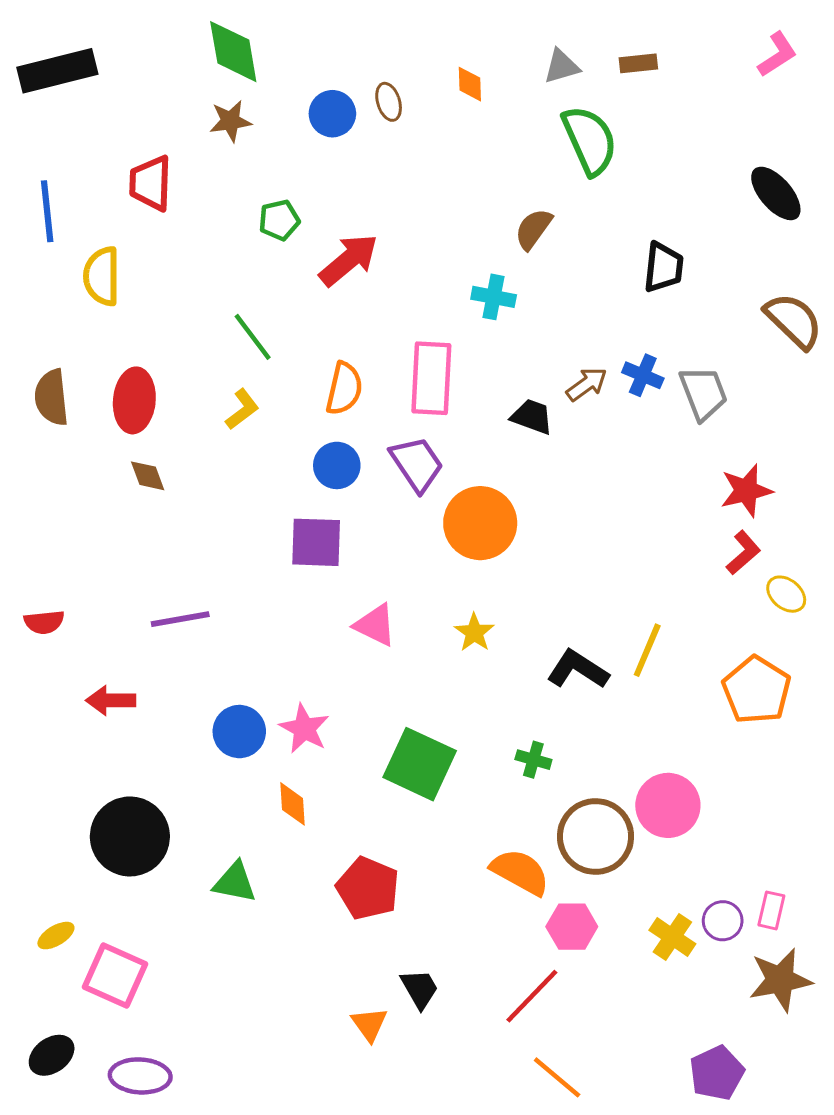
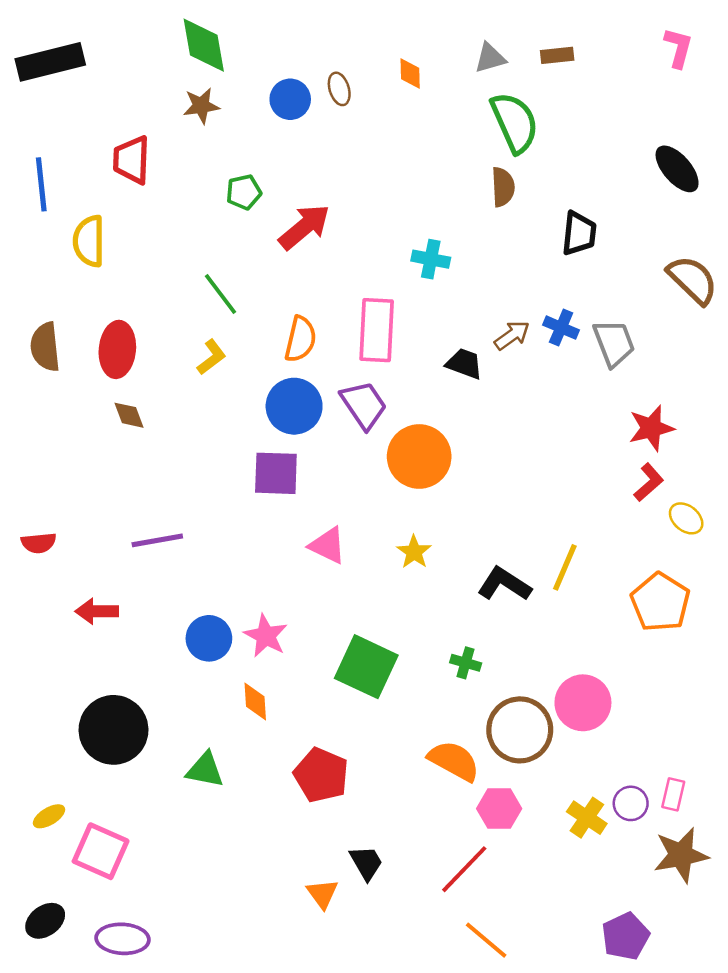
pink L-shape: (777, 55) -> (678, 48), turned -42
brown semicircle: (533, 229) -> (503, 187), moved, turned 141
blue circle: (337, 465) -> (294, 406), size x1.4

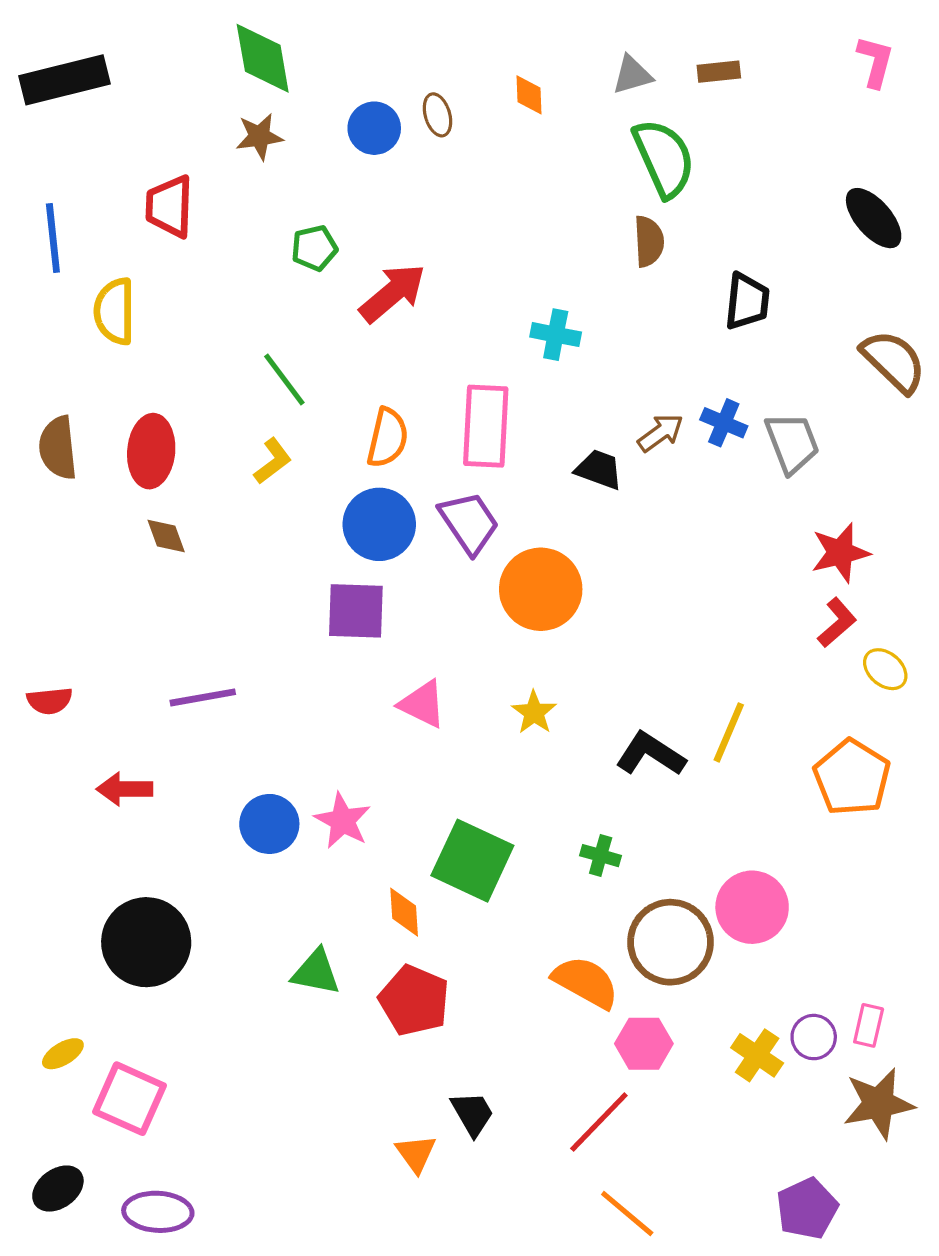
orange diamond: (255, 702) -> (404, 912), moved
green triangle: (205, 770) -> (316, 972), moved

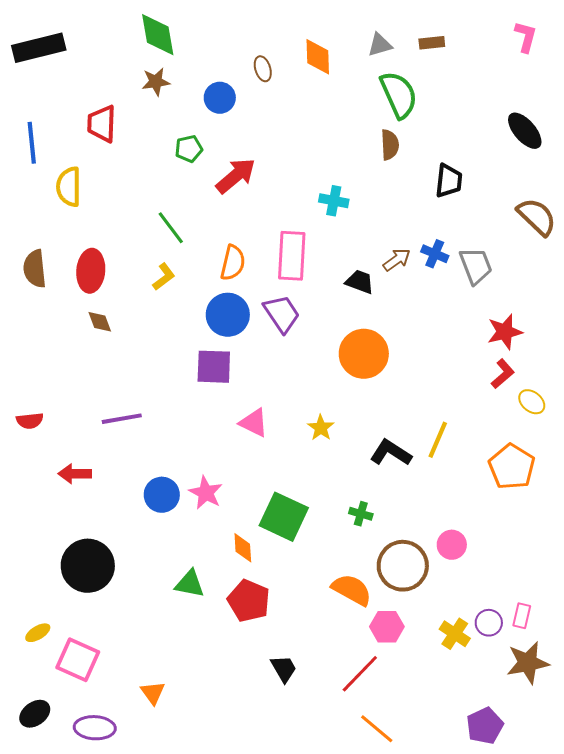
orange diamond: (529, 95) -> (318, 57), size x1.5
blue circle: (374, 128) -> (220, 98), moved
orange circle: (541, 589) -> (364, 354), moved
pink circle: (752, 907) -> (452, 545), size x0.7
orange triangle: (416, 1154) -> (153, 693), moved

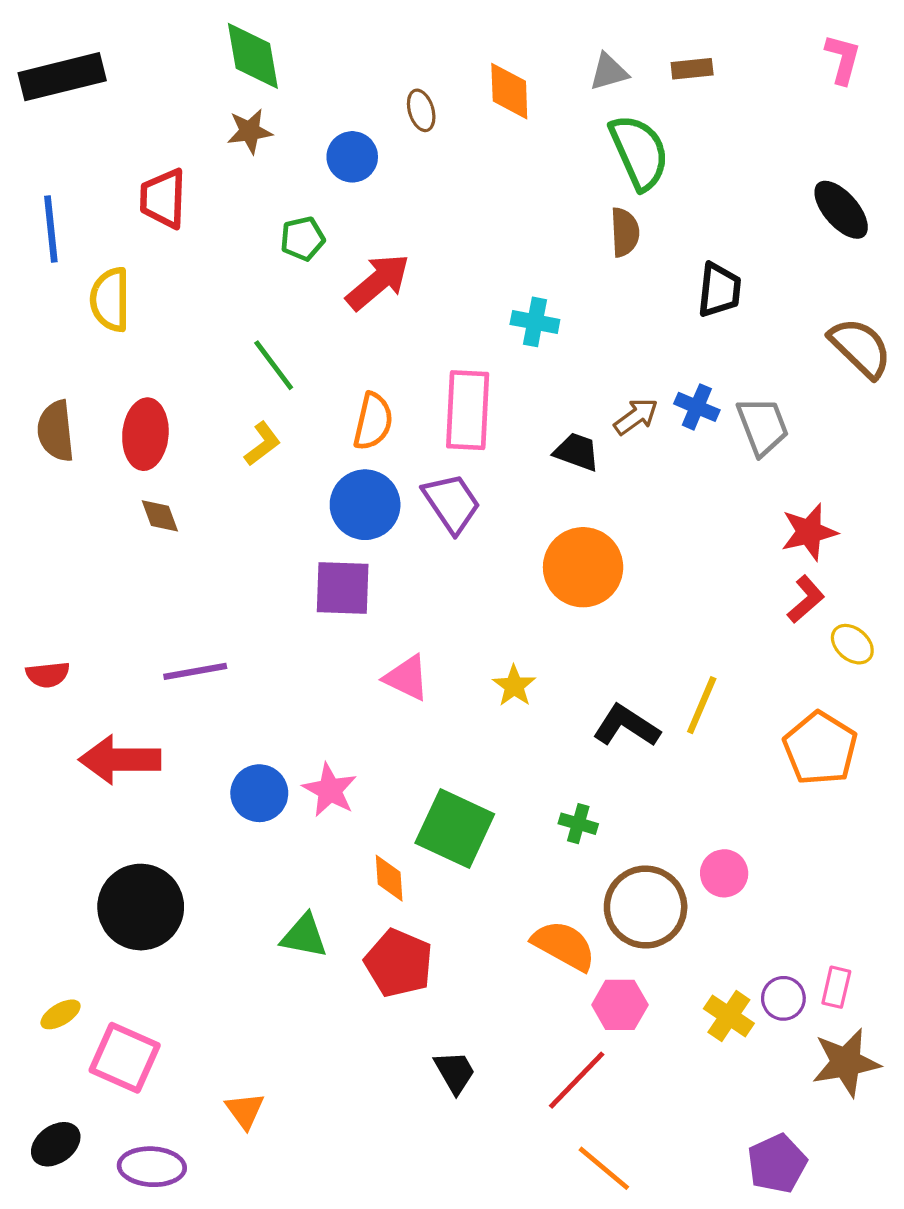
red arrow: (75, 474) -> (120, 760), size x1.5

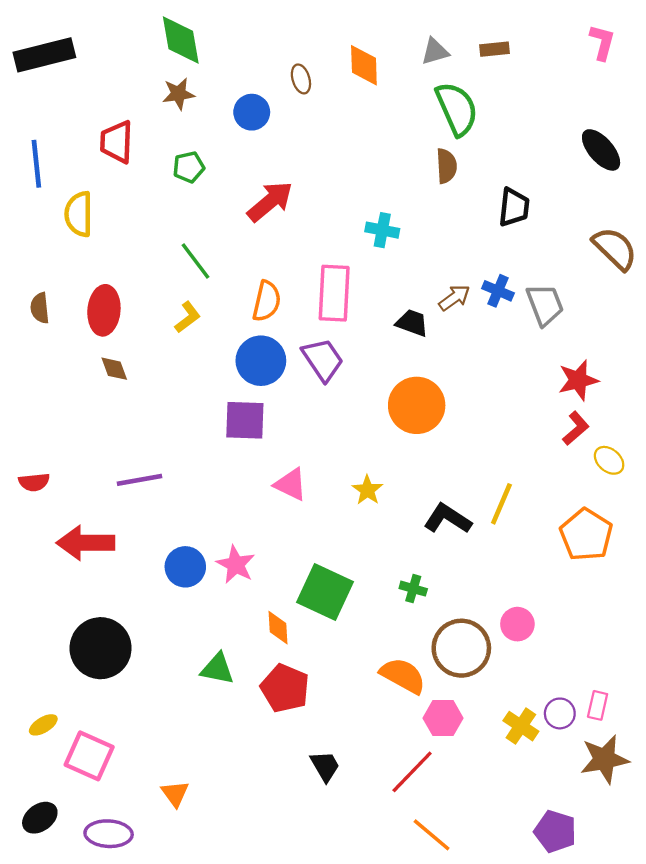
green pentagon: (303, 239) -> (189, 167), moved
brown semicircle: (56, 431) -> (40, 308), size x0.7
purple pentagon: (777, 1163) -> (555, 831), turned -30

